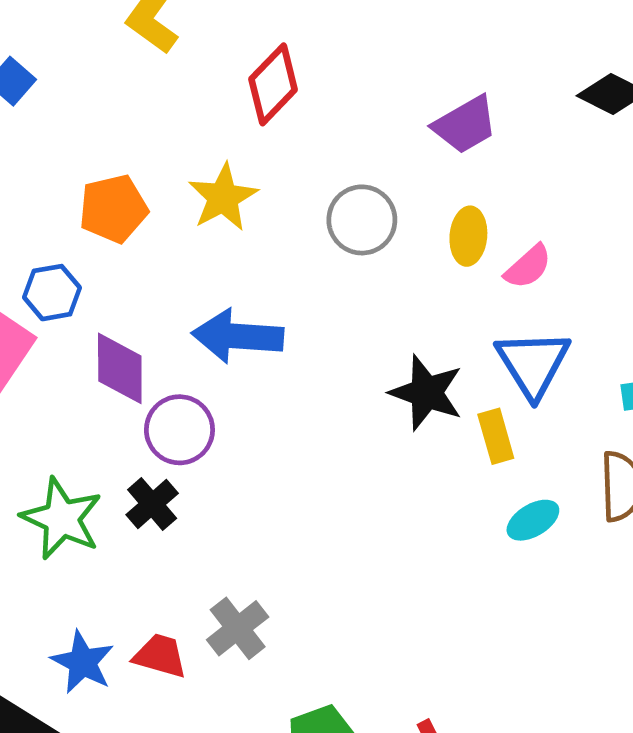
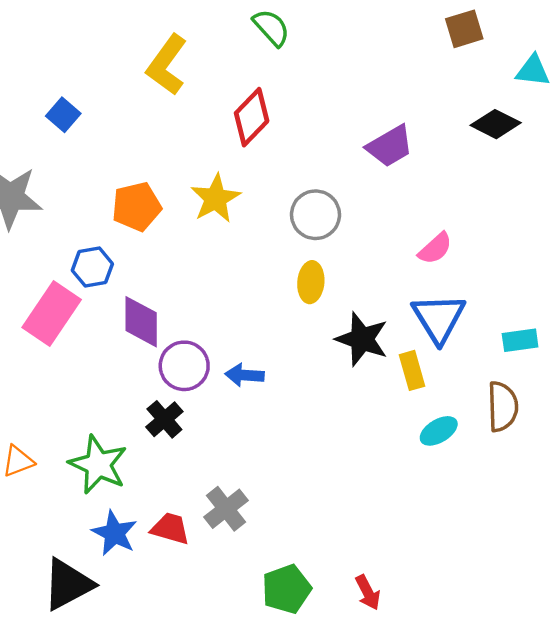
yellow ellipse: (468, 236) -> (311, 282), moved
blue arrow: (238, 336) -> (245, 375), moved, size x0.6
green star: (62, 519) -> (98, 465), moved

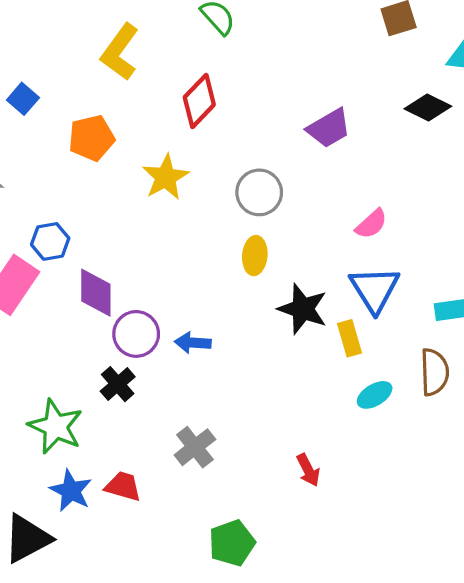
orange pentagon: (137, 207) -> (92, 138), moved
gray cross: (226, 509) -> (195, 447), moved
red arrow: (368, 592) -> (308, 470), moved

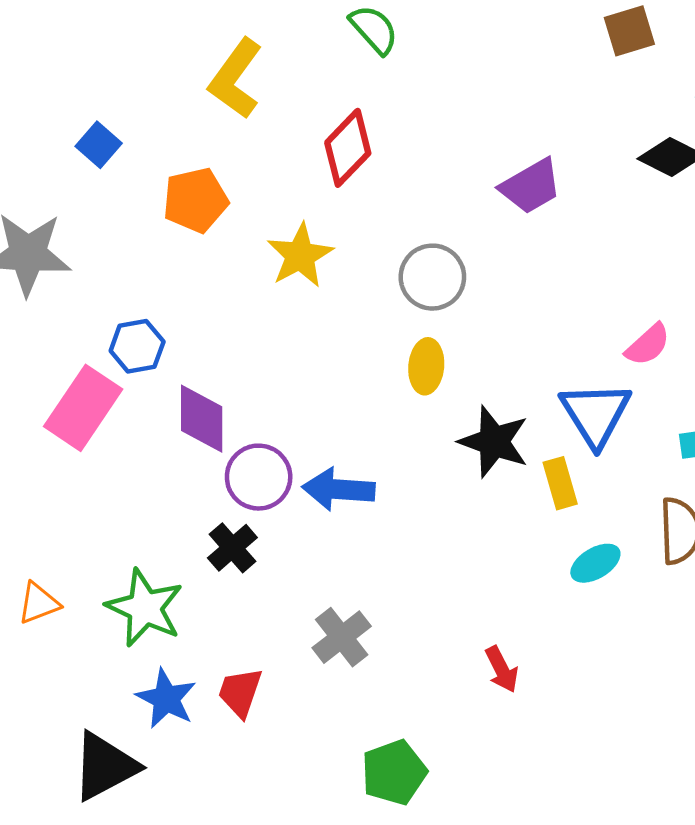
pink semicircle: (371, 224) -> (648, 345), moved
blue arrow: (193, 343) -> (339, 489), size x1.4
red trapezoid: (123, 486) -> (240, 692), turned -87

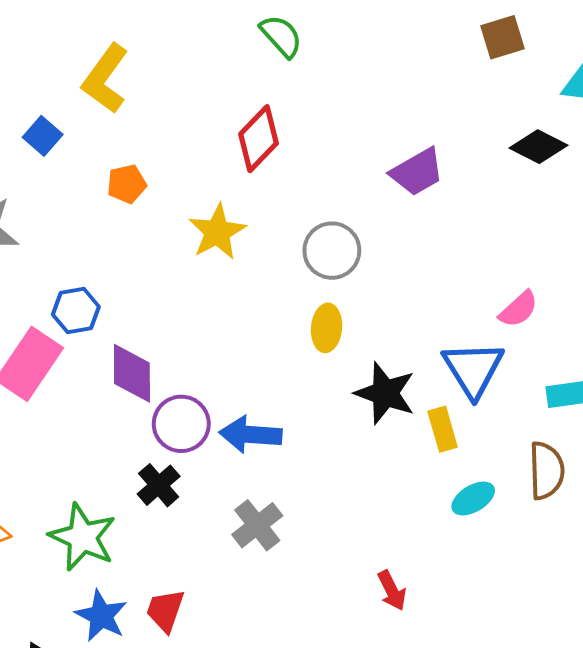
yellow L-shape: (235, 79) -> (105, 79), moved
orange pentagon: (195, 200) -> (127, 184), size x0.7
gray cross: (342, 637) -> (257, 525), moved

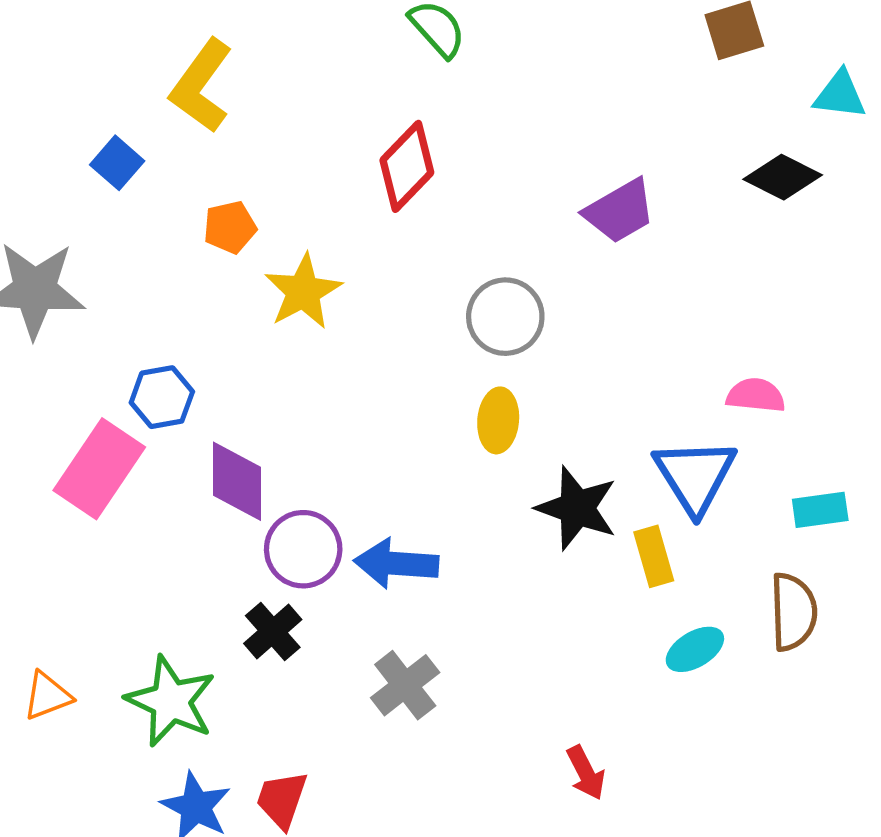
yellow star: (217, 232) -> (303, 292), moved
pink semicircle: (518, 309) -> (756, 395), turned -132

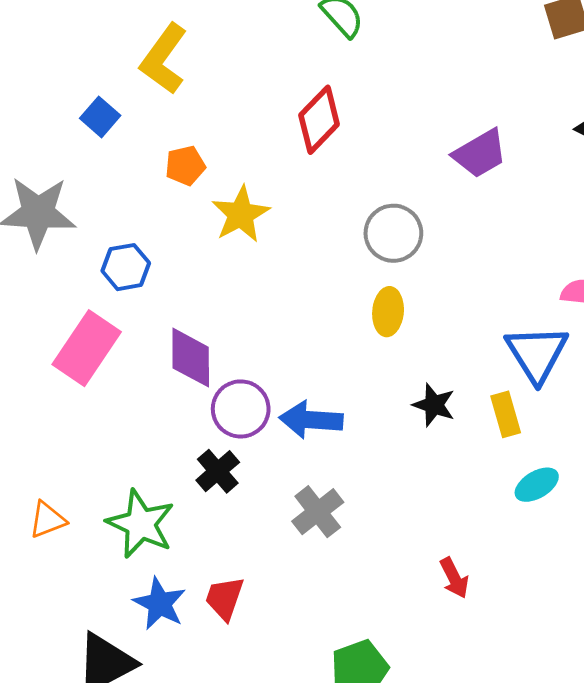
blue hexagon: (162, 397) -> (126, 267), moved
black star: (577, 508) -> (434, 405), moved, size x0.7

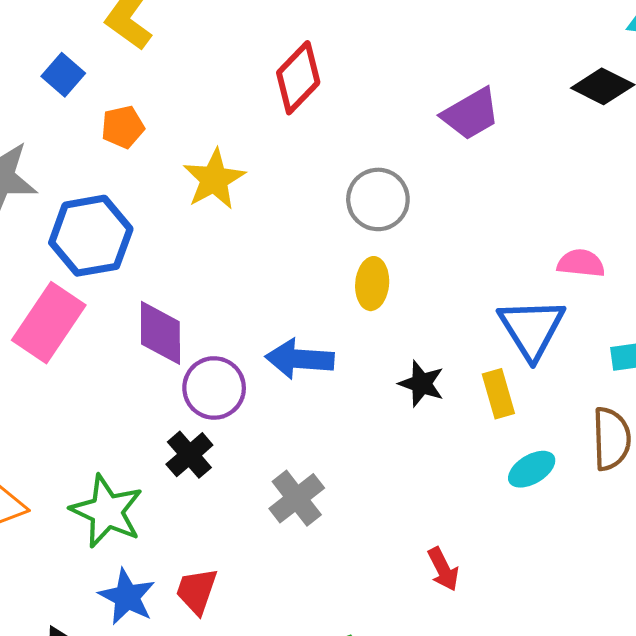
orange pentagon: (185, 166) -> (123, 127), moved
blue hexagon: (126, 267) -> (91, 236), size x1.6
blue arrow: (311, 420) -> (300, 359), moved

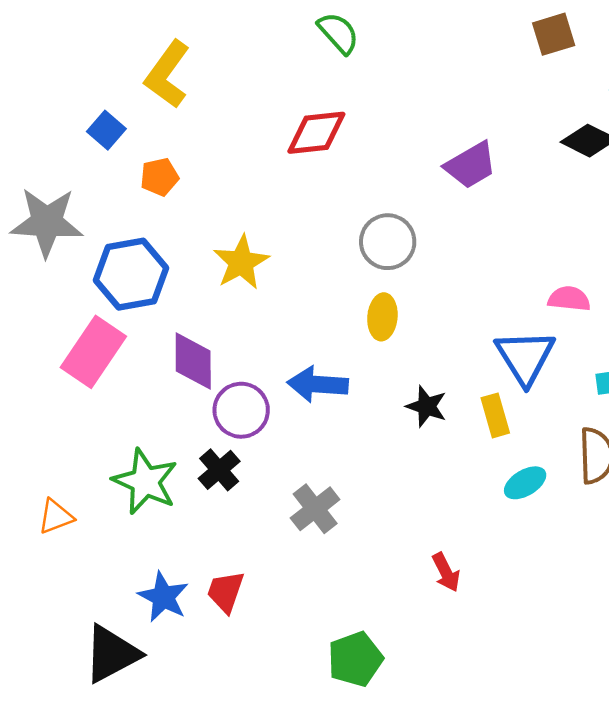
red diamond: (298, 78) -> (316, 133), turned 40
yellow star: (214, 179) -> (241, 262), moved
green star: (107, 511) -> (145, 482), moved

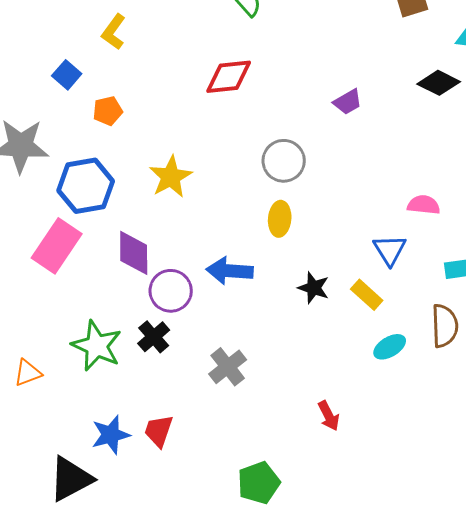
yellow L-shape: (167, 74) -> (114, 32), size x0.7
purple trapezoid: (471, 165) -> (348, 102), size x0.7
blue triangle: (525, 357) -> (390, 250), size x0.7
yellow rectangle: (495, 415) -> (367, 295), turned -32
blue star: (163, 597) -> (111, 435), turned 30

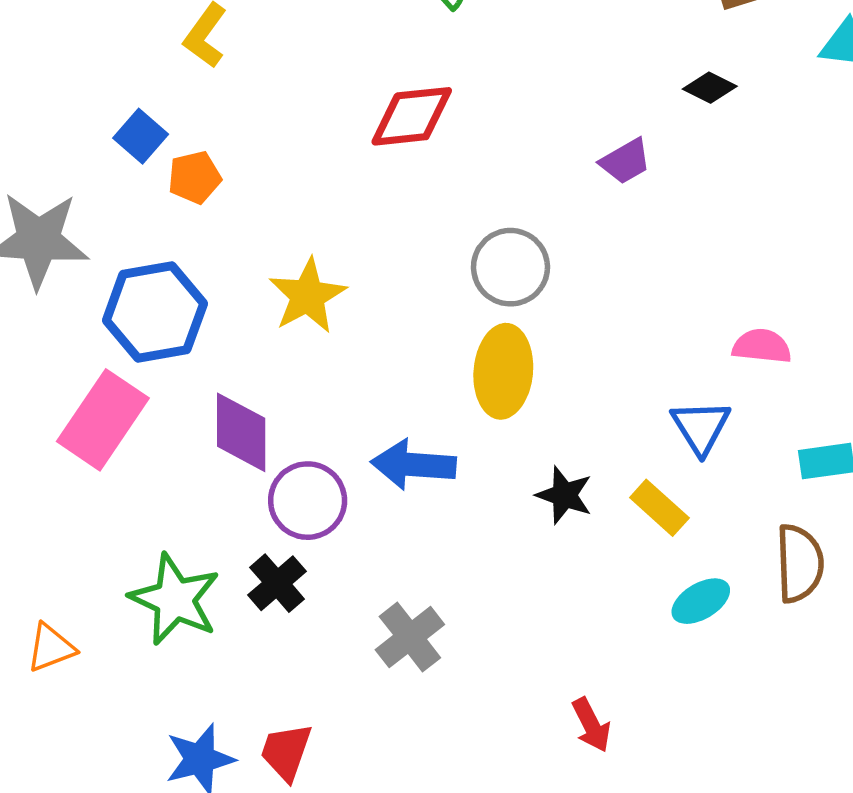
blue square: (67, 75) -> (141, 136), moved
black diamond: (439, 83) -> (710, 88), moved, size x0.7
yellow ellipse: (280, 219) -> (503, 371), size x1.4

